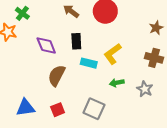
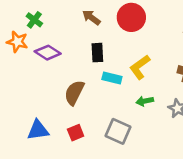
purple diamond: (46, 45) -> (48, 53), moved, turned -35

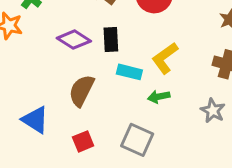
purple diamond: (48, 53) -> (74, 40), moved
green arrow: (145, 101) -> (159, 97), moved
blue triangle: (38, 130) -> (35, 120), moved, turned 40

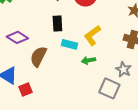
purple diamond: (74, 40) -> (17, 37), moved
gray square: (137, 140) -> (109, 88), moved
red square: (83, 141) -> (25, 89), moved

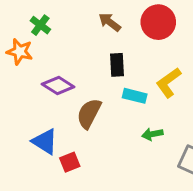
green arrow: (88, 60) -> (152, 134), moved

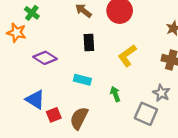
cyan rectangle: (135, 96) -> (82, 80), moved
brown semicircle: (89, 113) -> (79, 118), moved
green arrow: (152, 134) -> (115, 94), turned 80

